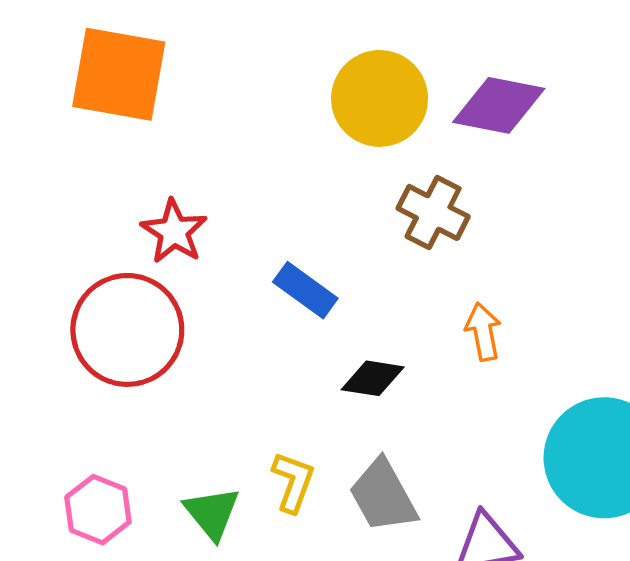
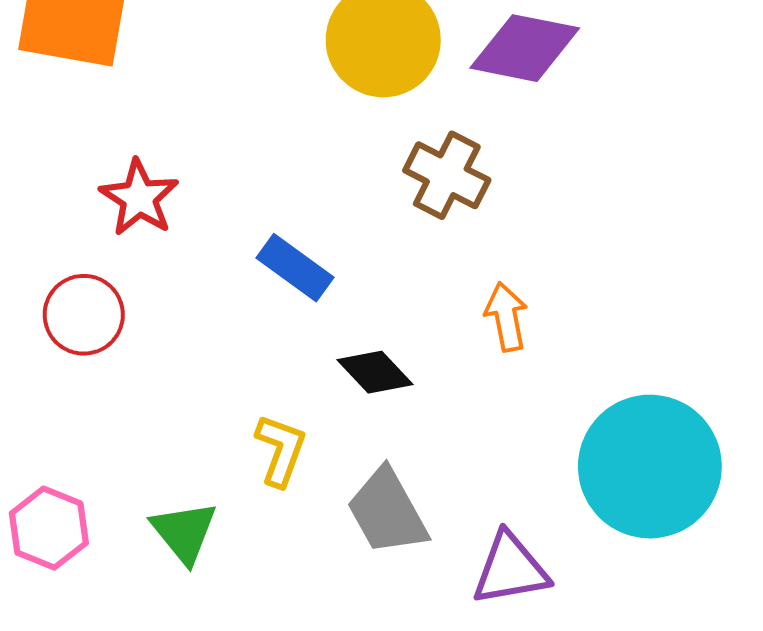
red circle: (127, 330) -> (84, 315), size x0.6
black diamond: (373, 378) -> (375, 372), turned 38
yellow L-shape: (293, 482) -> (281, 450), moved

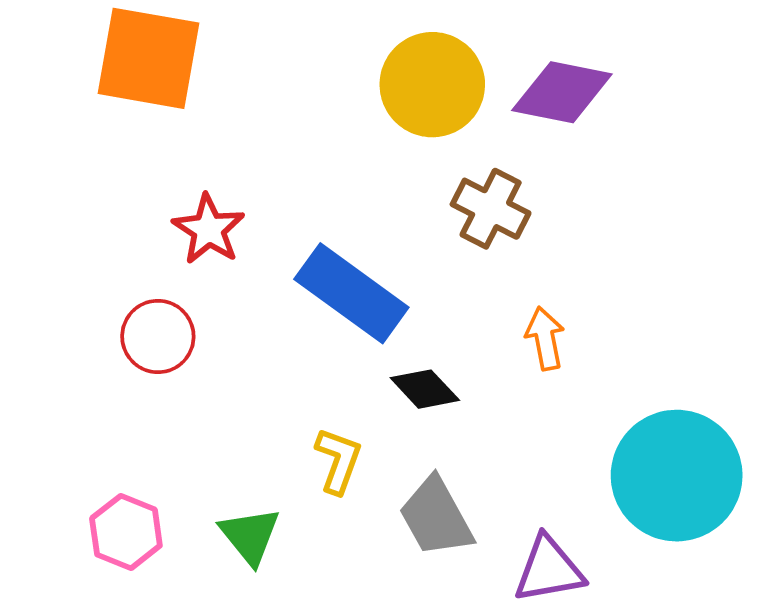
blue rectangle: (295, 268) -> (351, 293), size x1.6

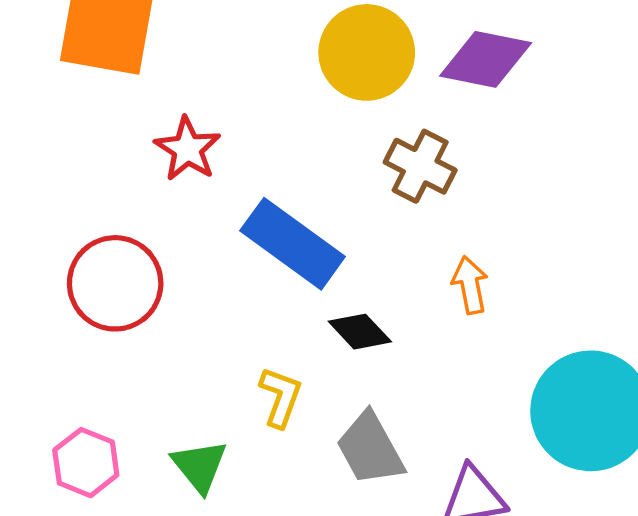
red star: (209, 229) -> (188, 149), moved
red circle: (158, 336) -> (115, 283), size x1.4

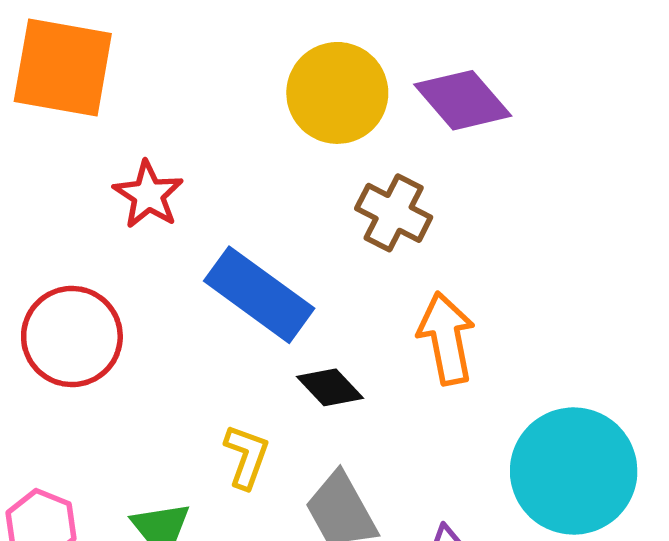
purple diamond: (486, 59) -> (463, 100), turned 38
orange arrow: (470, 285) -> (446, 338), size x1.5

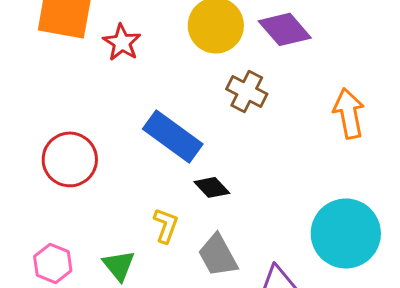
red star: (148, 195) -> (122, 42), moved
orange arrow: (446, 338) -> (349, 113), moved

